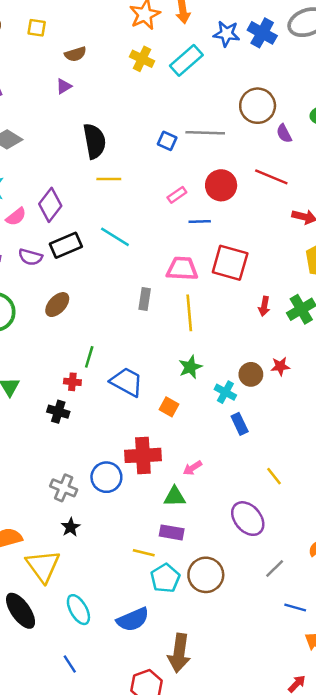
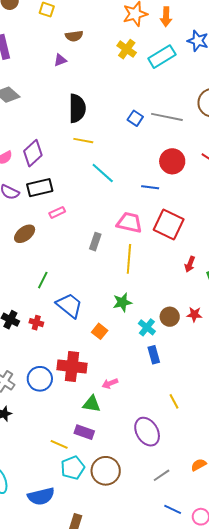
pink rectangle: (177, 195) -> (57, 212), moved
cyan line: (115, 237) -> (103, 173), moved
red cross: (72, 382) -> (36, 323), moved

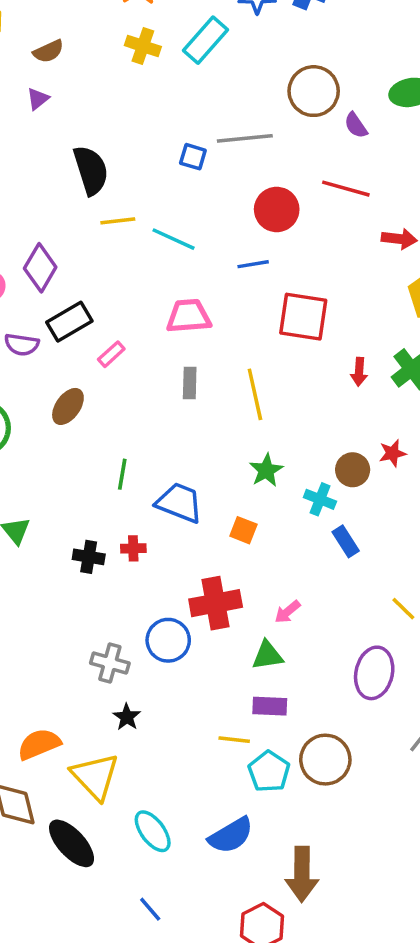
cyan line: (103, 173) -> (173, 239), moved
pink trapezoid: (129, 223) -> (189, 316), moved
purple ellipse: (147, 432) -> (374, 673), turned 60

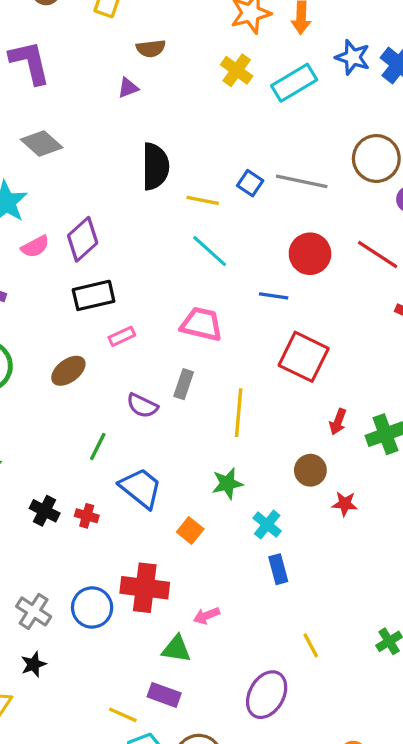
yellow line: (118, 221) -> (203, 200), moved
purple semicircle: (22, 345) -> (142, 406), moved
brown circle: (353, 470) -> (310, 470), moved

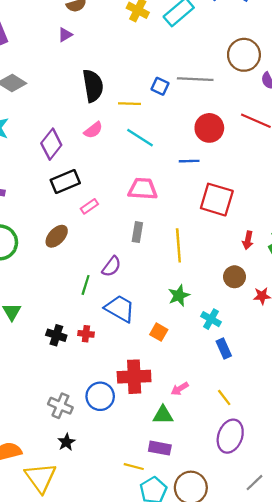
pink semicircle: (35, 247) -> (93, 130), moved
purple semicircle: (142, 406) -> (112, 266), moved, turned -70
yellow line: (311, 645) -> (224, 397), moved

